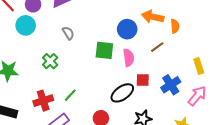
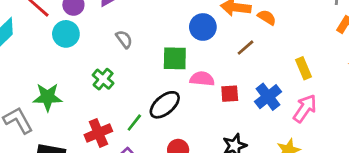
orange semicircle: (175, 26) -> (267, 17), turned -48
pink semicircle: (129, 58) -> (202, 79), moved, turned -72
black ellipse: (122, 93) -> (165, 105), moved

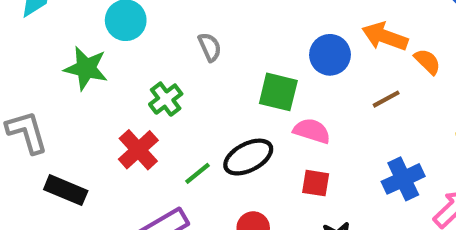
red square: (230, 94) -> (316, 183), moved
green star: (48, 97) -> (86, 68), moved
red cross: (98, 133) -> (138, 150), moved, turned -32

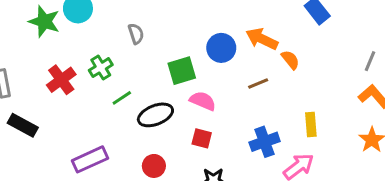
green star: (86, 68) -> (44, 21), moved
green square: (278, 92) -> (182, 71), turned -36
red cross: (138, 150) -> (61, 80), moved
green line: (198, 173) -> (122, 98), moved

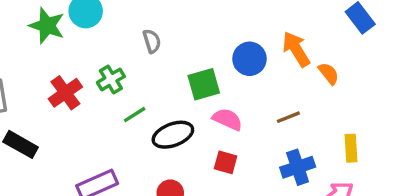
orange arrow: (262, 39) -> (296, 49), turned 32
brown line: (258, 84) -> (288, 117), moved

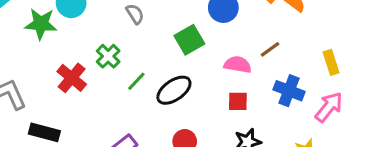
pink semicircle: (227, 119) -> (238, 65), moved
red square: (226, 162) -> (238, 101), moved
blue cross: (298, 167) -> (289, 91), turned -36

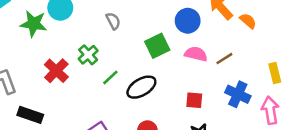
pink semicircle: (238, 65) -> (196, 54), moved
pink arrow: (329, 107) -> (270, 110), turned -52

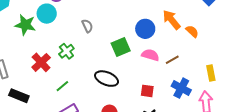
green line: (110, 77) -> (62, 86), moved
black ellipse: (141, 87) -> (107, 79), turned 50

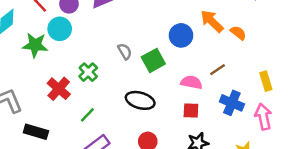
gray semicircle: (87, 26) -> (125, 51), moved
pink semicircle: (150, 55) -> (191, 82), moved

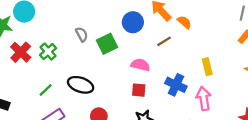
brown line: (217, 70) -> (164, 41), moved
red cross: (59, 89) -> (21, 52), moved
black ellipse: (140, 100) -> (81, 85), moved

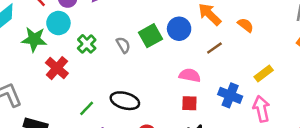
orange semicircle: (184, 22) -> (246, 25), moved
green square: (107, 44) -> (150, 36), moved
green cross: (48, 52) -> (87, 44), moved
yellow rectangle: (207, 67) -> (264, 73), turned 70

